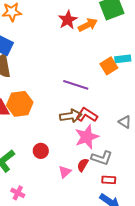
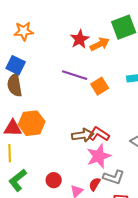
orange square: (109, 66) -> (100, 86), moved
purple line: (76, 85) -> (75, 75), moved
red circle: (41, 151) -> (54, 180), moved

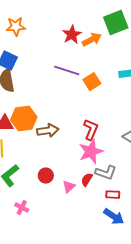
red L-shape: (99, 134) -> (91, 130), turned 80
brown arrow: (83, 135) -> (48, 131), moved

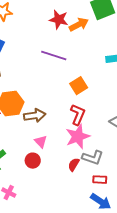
red star: (72, 35) -> (59, 20), turned -30
orange square: (92, 82) -> (79, 86), moved
pink triangle: (69, 187) -> (41, 142), moved, turned -32

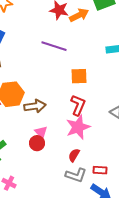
orange square: (79, 86) -> (79, 76), turned 30
gray L-shape: (93, 158) -> (76, 175), moved
red circle: (33, 161) -> (37, 143), moved

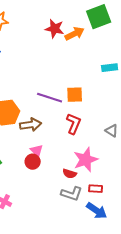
purple line: (54, 46) -> (50, 98), moved
pink star: (78, 127) -> (86, 160), moved
red semicircle: (74, 155) -> (70, 174), turned -104

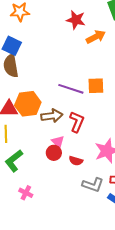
orange arrow: (75, 34) -> (96, 37), moved
red L-shape: (74, 124) -> (77, 122), moved
red semicircle: (70, 174) -> (76, 161), moved

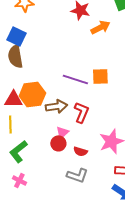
pink triangle: (58, 142) -> (62, 132), turned 32
gray L-shape: (93, 185) -> (77, 175), moved
pink cross: (26, 193) -> (19, 180), moved

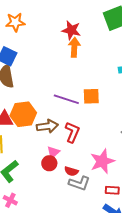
orange arrow: (100, 27) -> (74, 47), moved, turned -60
gray L-shape: (77, 175) -> (79, 183), moved

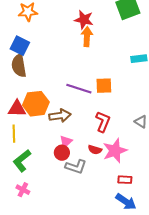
red L-shape: (72, 132) -> (103, 122), moved
red semicircle: (71, 171) -> (95, 150), moved
gray L-shape: (79, 183) -> (76, 167), moved

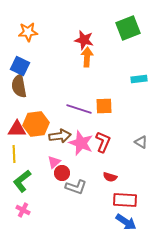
pink triangle: (66, 142) -> (54, 162), moved
red semicircle: (95, 150) -> (110, 177), moved
pink star: (115, 151) -> (81, 143), moved, turned -30
red rectangle: (125, 180) -> (125, 200), size x1.6

